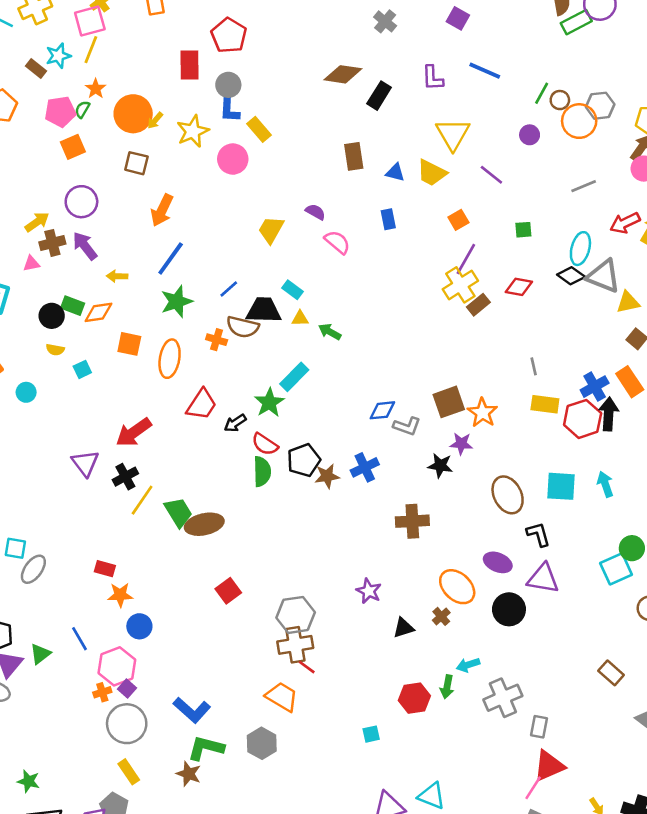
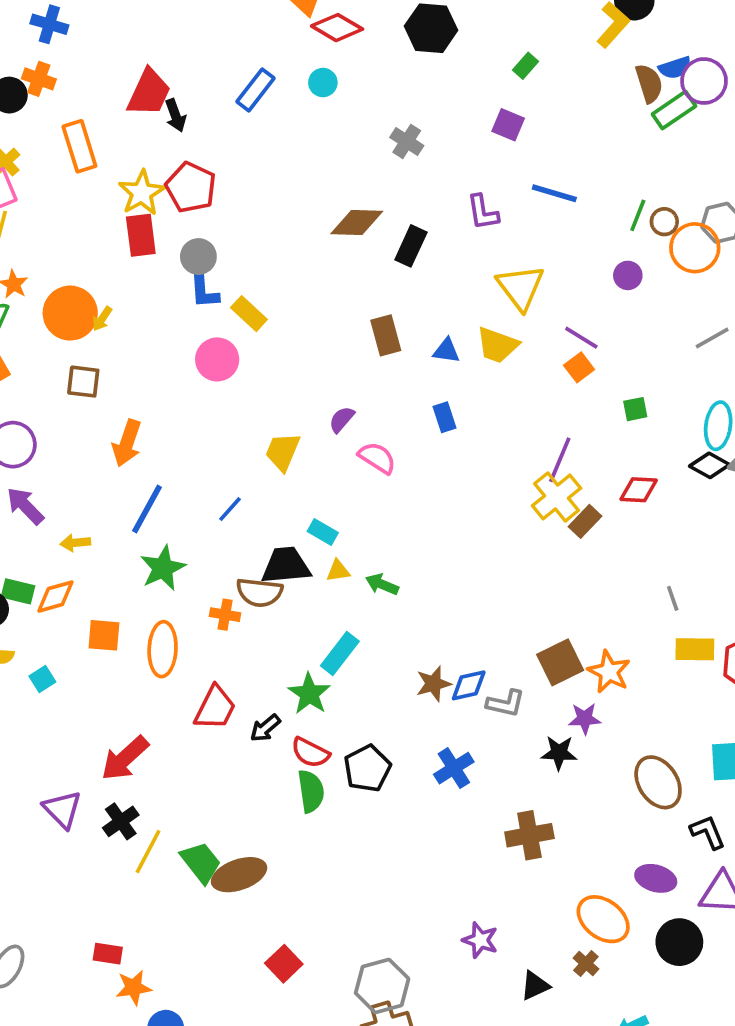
yellow star: (193, 131) -> (142, 193), moved
purple semicircle: (315, 212) -> (342, 419), turned -72
orange square: (458, 220) -> (579, 367), moved
blue line: (229, 289) -> (230, 509), moved
brown star: (327, 476) -> (433, 684), moved

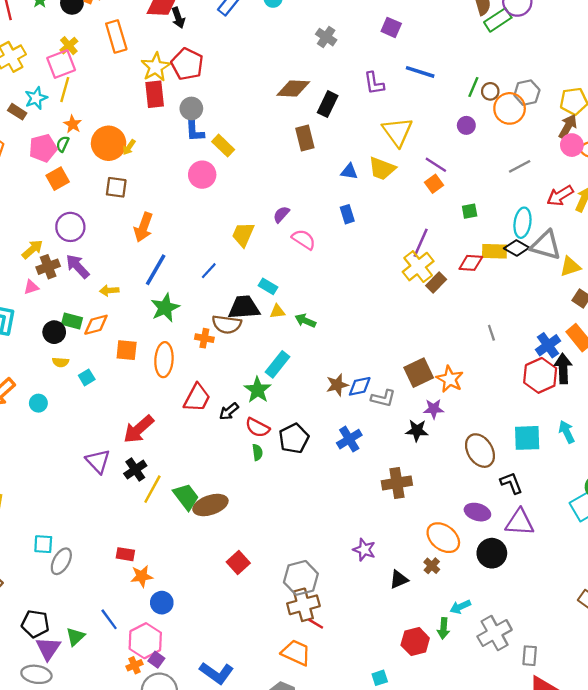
brown rectangle: (386, 335) -> (305, 138), moved
yellow rectangle: (695, 649) -> (494, 251), moved
green semicircle: (311, 791) -> (257, 452), size x0.6

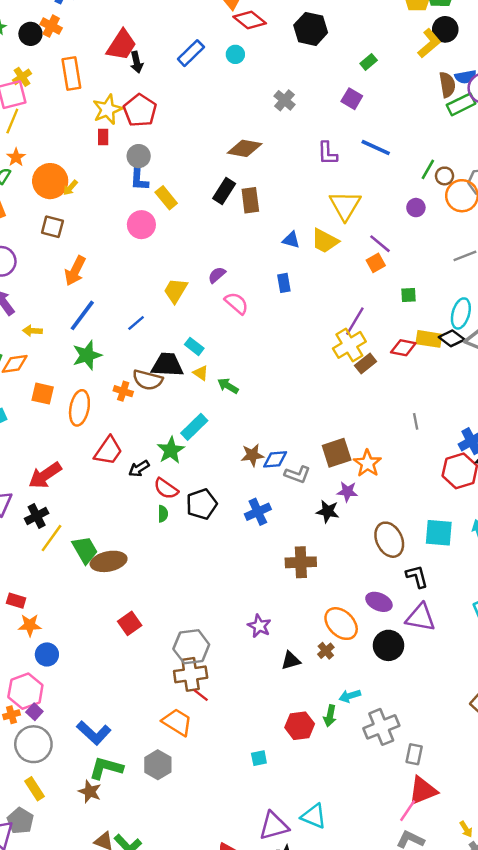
red rectangle: (155, 94) -> (103, 137), size x0.6
black rectangle: (328, 104) -> (224, 191), moved
yellow triangle: (277, 311) -> (201, 373), turned 35

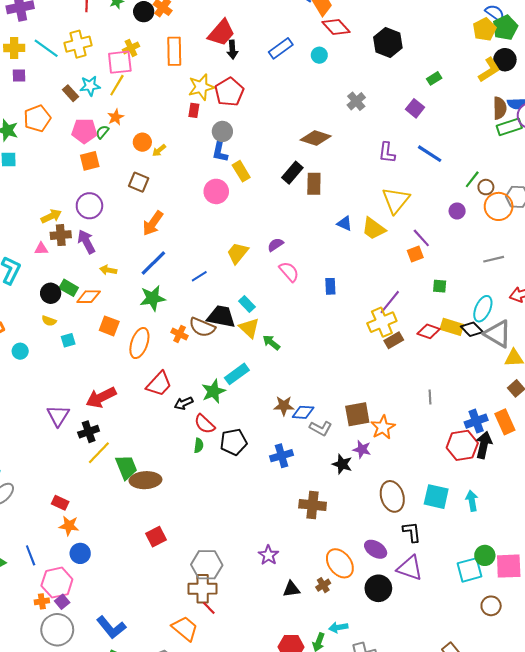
orange circle: (50, 181) -> (142, 142), size x0.6
blue rectangle: (284, 283) -> (330, 286), moved
yellow triangle: (201, 373) -> (249, 328), size x1.5

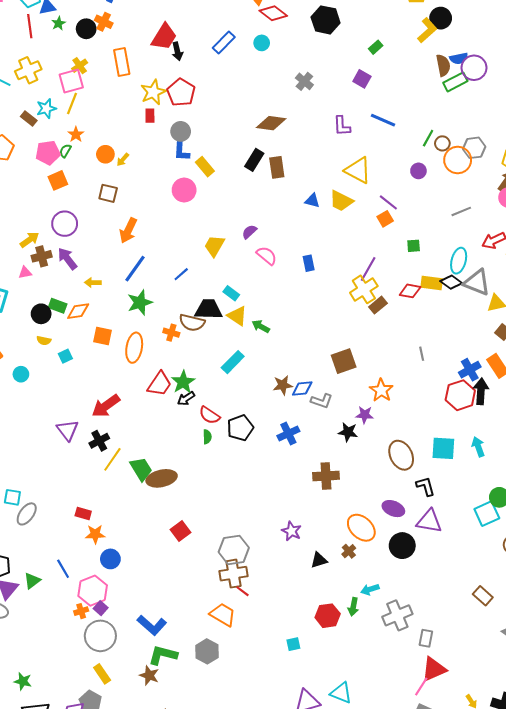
yellow triangle: (396, 200) -> (358, 170), turned -32
green star: (213, 391) -> (183, 382), moved
brown square: (357, 414) -> (344, 361), moved

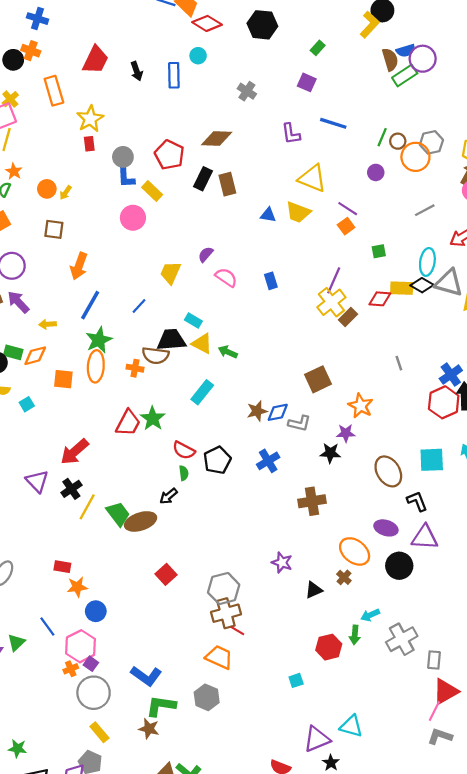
blue rectangle: (224, 43) -> (174, 75), moved, turned -40
black arrow: (177, 51) -> (137, 71), moved
red pentagon: (181, 92) -> (169, 155), moved
orange ellipse: (134, 348) -> (96, 366), moved
black arrow: (186, 399) -> (169, 496), moved

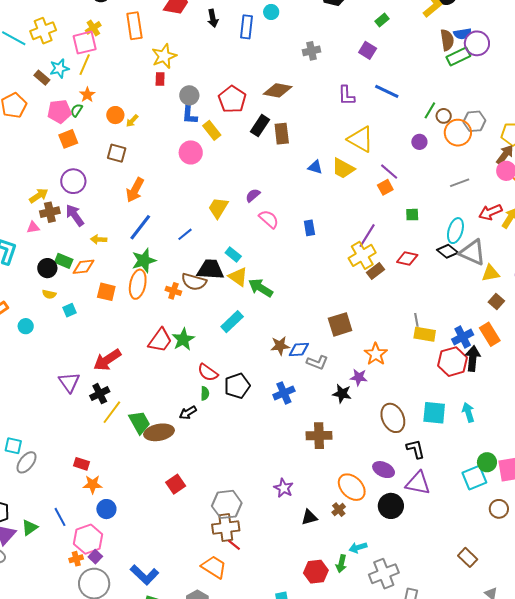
gray cross: (247, 91) -> (311, 51), turned 36
yellow rectangle: (402, 288) -> (425, 334), moved
green arrow: (228, 352) -> (261, 288), size x1.4

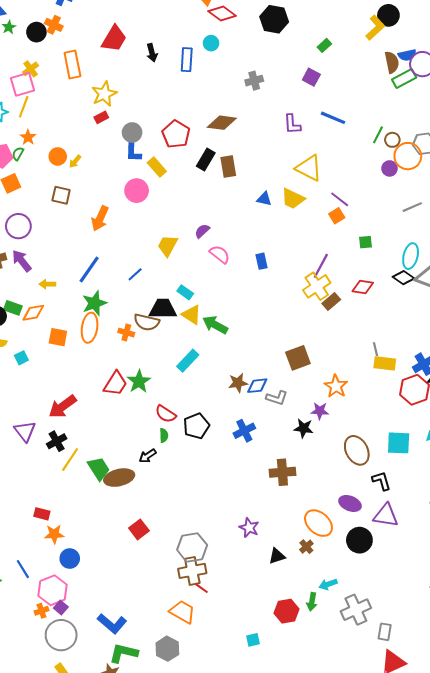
red rectangle: (160, 79) -> (101, 117), turned 64
purple circle: (419, 142) -> (390, 168), moved
orange arrow: (135, 190) -> (100, 218), moved

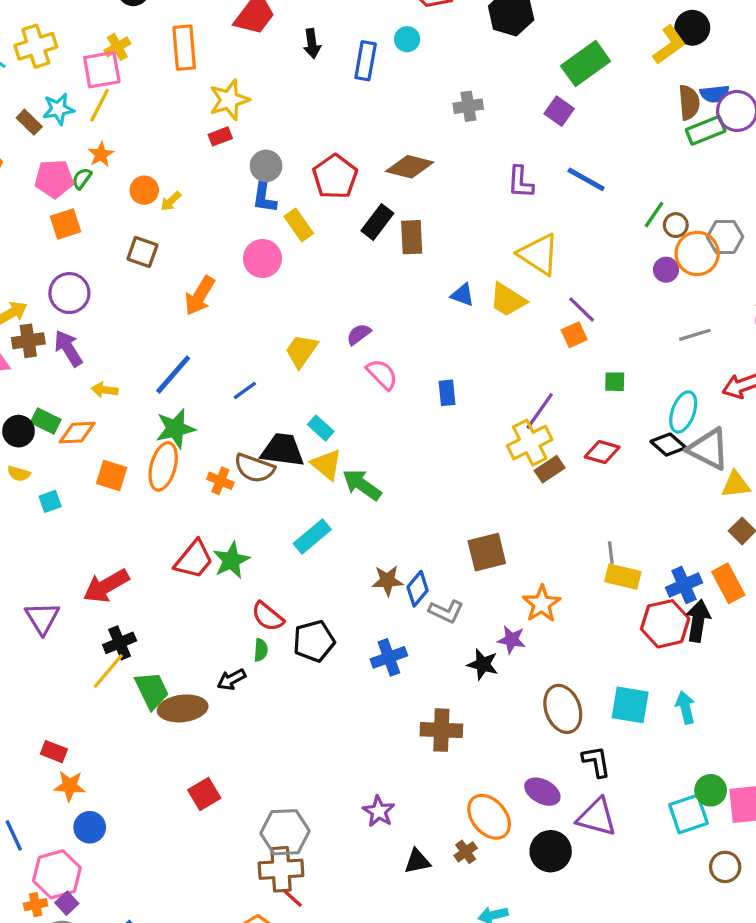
green rectangle: (324, 45) -> (586, 63), size x2.0
blue diamond: (257, 386) -> (418, 589), turned -50
black cross: (57, 441) -> (120, 643), moved

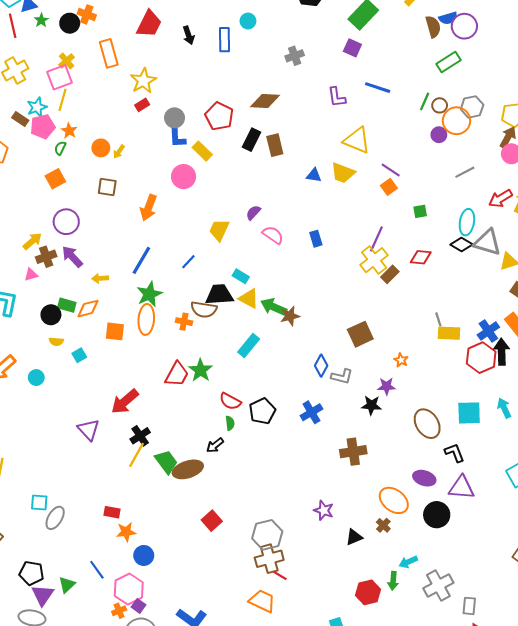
green rectangle: (706, 130) -> (449, 62), moved
pink pentagon: (54, 179) -> (43, 127), moved
brown star: (387, 581) -> (290, 316), moved
orange star: (542, 604) -> (401, 360), size x0.6

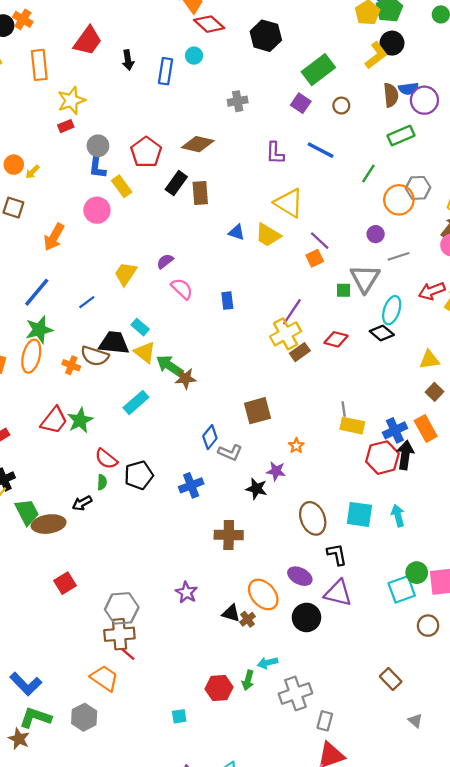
brown circle: (440, 105) -> (341, 106), moved
purple circle: (439, 135) -> (376, 234), moved
gray triangle: (487, 242) -> (365, 278), moved, turned 36
black triangle: (354, 537) -> (231, 613), moved, turned 30

